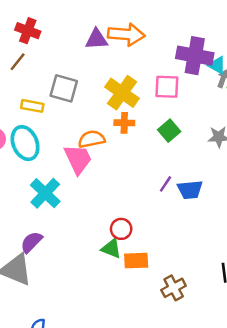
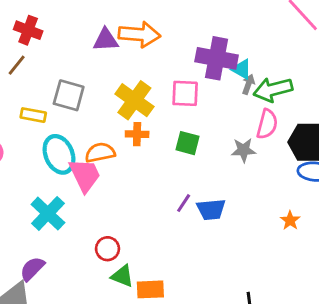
green square: (169, 131) -> (187, 143), turned -35
cyan ellipse: (25, 143) -> (59, 154), moved
red circle: (121, 229) -> (107, 249), moved

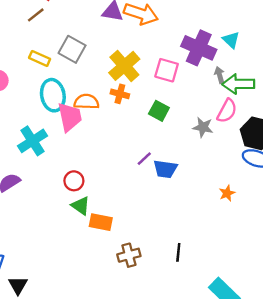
cyan triangle: (242, 69) -> (231, 40), moved
gray arrow: (248, 84) -> (220, 75), turned -49

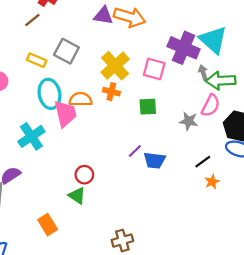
cyan triangle: (231, 40) -> (213, 40), size x1.8
green square: (159, 111) -> (148, 107), turned -30
red circle: (74, 181) -> (84, 175), moved
orange rectangle: (101, 222) -> (48, 225), moved, turned 48
black line: (178, 252) -> (203, 162), moved, turned 49

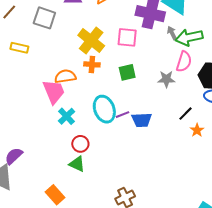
gray square: (66, 51) -> (44, 18), moved
cyan ellipse: (49, 94) -> (104, 109), moved
cyan cross: (31, 136) -> (67, 116), moved, size x0.7
purple line: (135, 151) -> (123, 115), turned 32

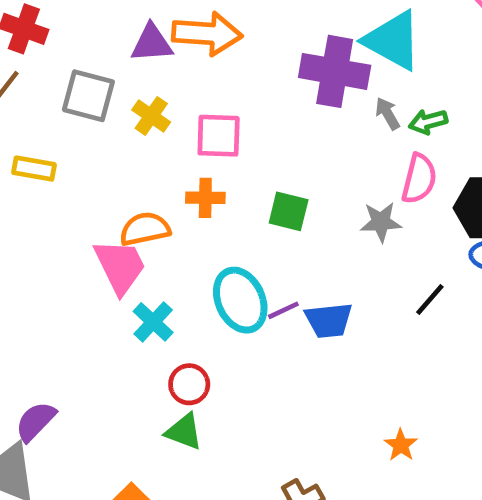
pink square: (127, 37) -> (219, 136), moved
green arrow: (189, 37) -> (428, 122), size x0.6
yellow cross: (91, 40) -> (151, 116), moved, size x0.6
green square: (127, 72) -> (289, 211), turned 30
orange star: (197, 130) -> (401, 445), moved

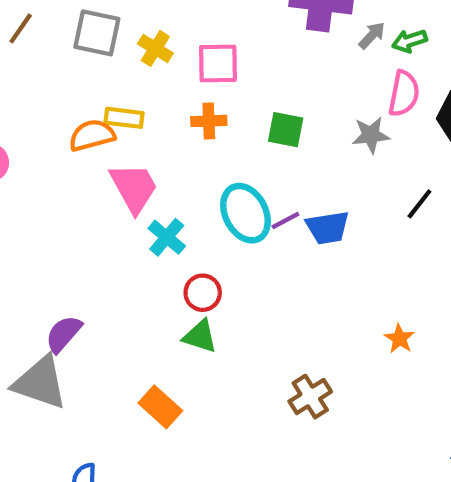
gray arrow: (388, 114) -> (372, 35), turned 76
yellow rectangle: (34, 169) -> (124, 118), moved
orange semicircle: (145, 229) -> (92, 135), moved

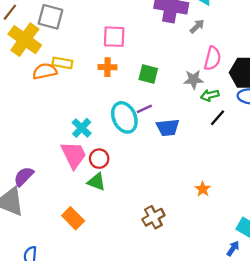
green arrow: (409, 41) -> (210, 95), moved
yellow cross: (155, 48) -> (25, 40), moved, size x1.8
pink trapezoid: (134, 188) -> (74, 155), moved
purple line: (285, 221) -> (144, 109), moved

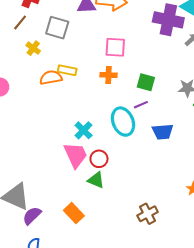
yellow cross: (25, 40) -> (33, 48), size x0.5
purple line: (144, 109) -> (141, 105), moved
purple semicircle: (24, 176) -> (32, 216), moved

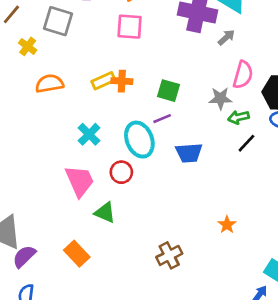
pink square: (115, 47) -> (130, 27), moved
yellow rectangle: (67, 70) -> (103, 81), moved, turned -36
cyan cross: (84, 130) -> (89, 134), moved
red circle: (99, 159) -> (121, 172), moved

